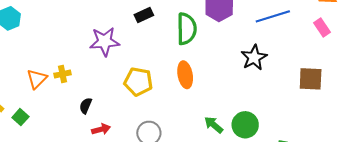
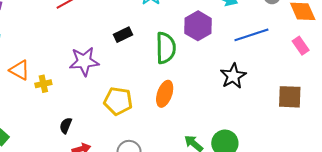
yellow cross: (62, 74) -> (43, 84), moved
orange ellipse: (185, 75) -> (165, 94), turned 30
orange triangle: (37, 79) -> (20, 70), moved, turned -45

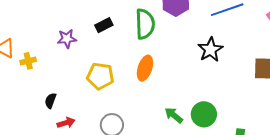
black rectangle: (123, 35) -> (104, 25), moved
purple star: (84, 61) -> (67, 39), size x0.7

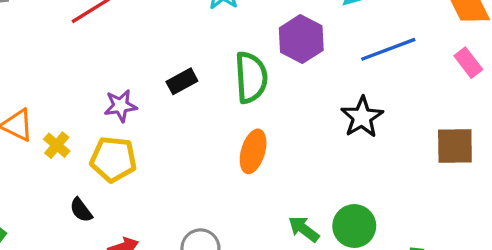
yellow cross: (28, 61) -> (57, 145), turned -35
yellow pentagon: (100, 76) -> (113, 159), moved
black semicircle: (50, 101) -> (81, 210), moved, turned -56

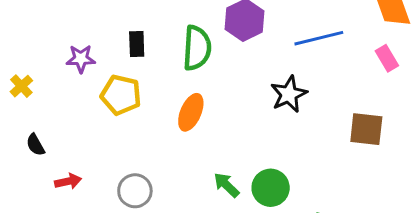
black rectangle: (182, 81) -> (137, 44), turned -70
yellow pentagon: (113, 159) -> (121, 95), moved

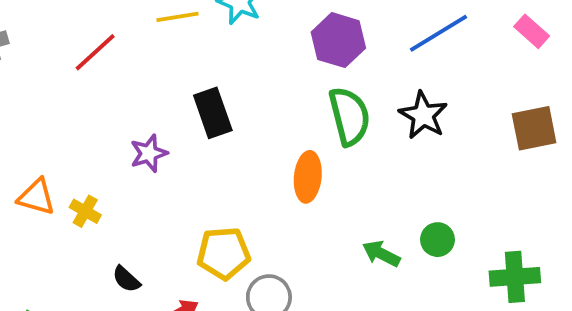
black rectangle: (137, 44) -> (213, 113), size x1.4
green semicircle: (197, 48) -> (349, 116), moved
yellow pentagon: (121, 95) -> (224, 253), moved
green circle: (271, 188) -> (437, 240), size x0.7

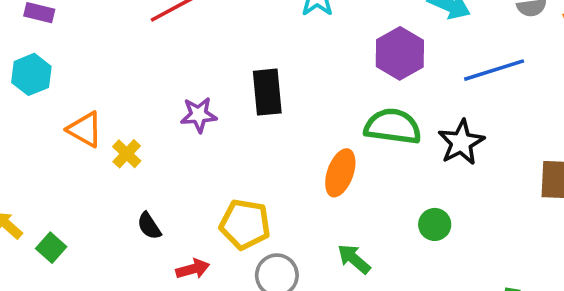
green semicircle: (349, 116) -> (393, 126), turned -82
green circle: (437, 240) -> (435, 224), moved
green arrow: (381, 254) -> (354, 259), moved

